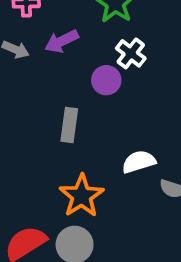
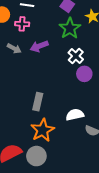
purple circle: (106, 80) -> (84, 74), moved
gray rectangle: (69, 125) -> (38, 102), moved

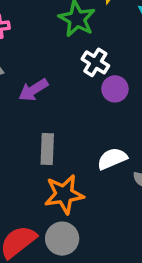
purple arrow: (39, 46) -> (33, 90), moved
orange star: (43, 130) -> (64, 194), turned 30

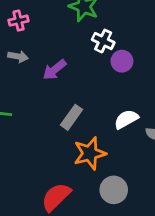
gray rectangle: (47, 149) -> (71, 117), turned 40
gray circle: (62, 239) -> (114, 190), moved

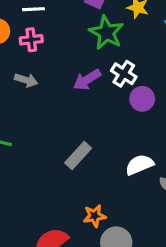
purple arrow: (54, 70) -> (87, 80), moved
orange star: (90, 153) -> (95, 216), moved, size x0.6

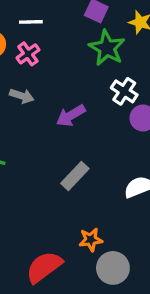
pink cross: (31, 40) -> (28, 54), turned -30
purple arrow: (87, 80) -> (71, 116), moved

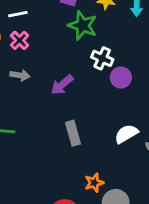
gray rectangle: (75, 176) -> (73, 133), turned -50

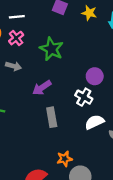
green star: (83, 25) -> (51, 49), moved
white cross: (102, 58) -> (84, 97), moved
purple arrow: (62, 85) -> (42, 88), moved

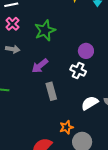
green star: (51, 49) -> (45, 30), turned 30
white semicircle: (94, 122) -> (90, 103), moved

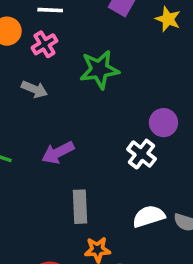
purple arrow: (40, 66) -> (58, 153), moved
gray rectangle: (51, 91) -> (80, 207), moved

